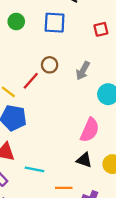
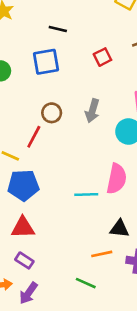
black triangle: (84, 160) -> (119, 229), moved
cyan line: (35, 169) -> (86, 194), moved

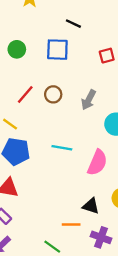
red line: (34, 137) -> (25, 95), moved
cyan line: (86, 194) -> (62, 148), moved

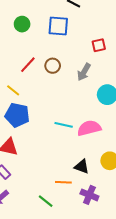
red square: (107, 56) -> (99, 45), moved
cyan line: (62, 148) -> (64, 125), moved
pink semicircle: (97, 163) -> (89, 128), turned -130

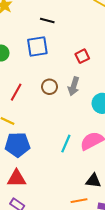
brown circle: (53, 66) -> (49, 87), moved
cyan line: (64, 125) -> (66, 144), turned -66

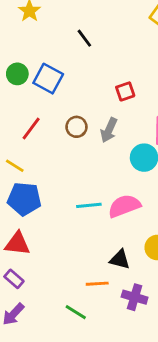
black line: (47, 21) -> (84, 38), turned 32
blue square: (37, 46) -> (48, 79), moved, turned 30
cyan line: (66, 144) -> (89, 205), turned 54

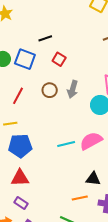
black line: (84, 38) -> (45, 38), moved, turned -64
red square: (125, 91) -> (59, 59), moved, turned -32
yellow line: (15, 166) -> (10, 124), turned -32

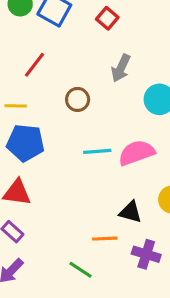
brown circle: (50, 90) -> (78, 99), moved

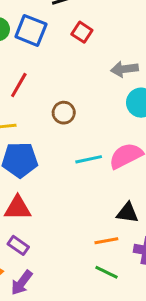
gray arrow: (121, 68) -> (124, 69), moved, turned 65
green line: (80, 270) -> (107, 272), moved

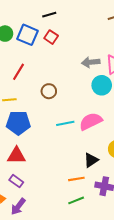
red square: (82, 32) -> (51, 37), moved
black triangle: (127, 213) -> (91, 160), turned -42
green line: (107, 272) -> (76, 200), turned -49

